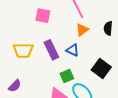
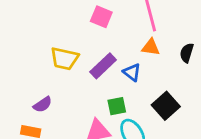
orange triangle: (82, 30) -> (151, 47), turned 32
purple rectangle: (51, 50) -> (103, 66), turned 60

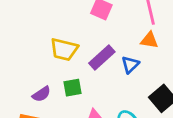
blue triangle: (132, 72) -> (130, 65), turned 36
green square: (117, 106) -> (73, 88), moved

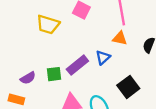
yellow trapezoid: (64, 49) -> (48, 25), moved
purple rectangle: (102, 57) -> (77, 65), moved

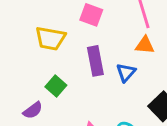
purple rectangle: (77, 65) -> (95, 61), moved, turned -55
green square: (54, 74) -> (56, 86), moved, turned -35

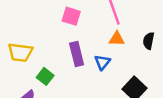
yellow trapezoid: (50, 38) -> (20, 52), moved

